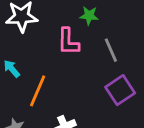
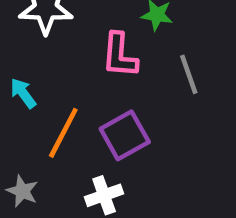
purple square: (120, 90) -> (125, 135), moved

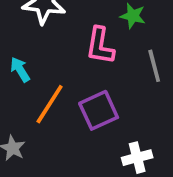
white cross: (104, 195) -> (137, 158), moved

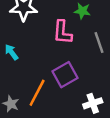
orange line: (50, 104) -> (37, 93), moved

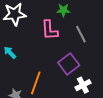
purple square: (65, 75) -> (69, 64), moved

